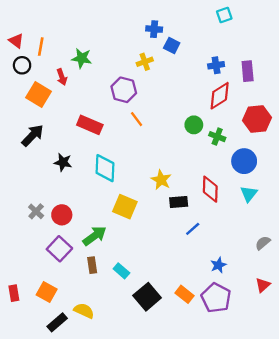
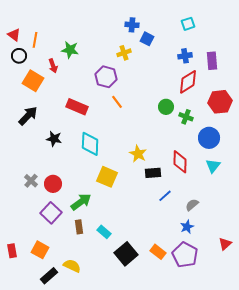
cyan square: (224, 15) -> (188, 24), moved
gray semicircle: (263, 243) -> (192, 205), moved

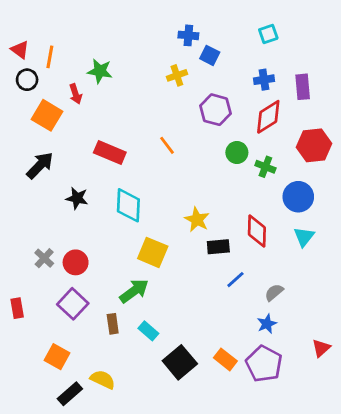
purple hexagon: (106, 77) -> (215, 110), moved
green arrow: (81, 202) -> (134, 291), moved
red rectangle: (12, 251) -> (17, 308), moved

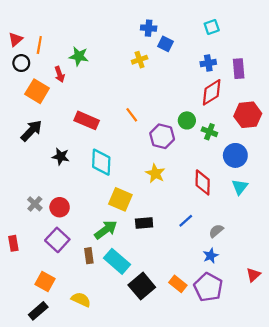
red triangle: (20, 50) -> (16, 39), turned 42
purple hexagon: (215, 110) -> (162, 136), moved
black rectangle: (218, 247) -> (144, 223), moved
cyan rectangle: (148, 331) -> (117, 261), size x1.6
black rectangle: (70, 394) -> (38, 311), moved

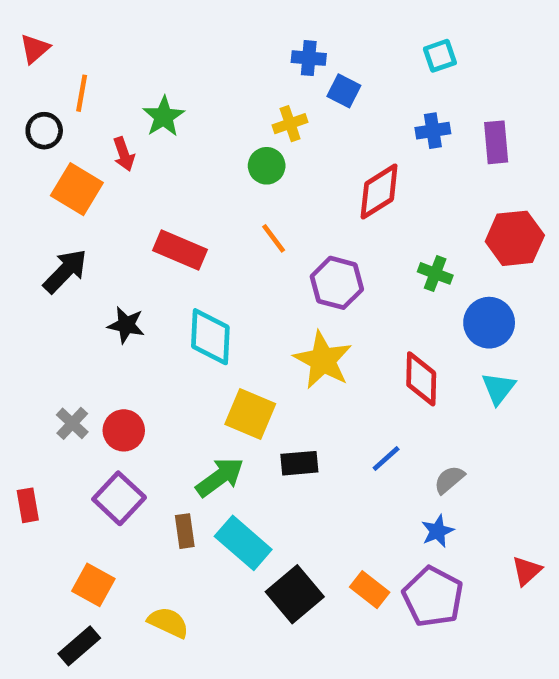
red triangle: (16, 39) -> (35, 49), moved
green star: (79, 56) -> (164, 117), turned 30
red diamond: (212, 92) -> (379, 192), moved
green circle: (187, 120) -> (267, 166), moved
yellow star: (155, 173) -> (323, 360), size x1.4

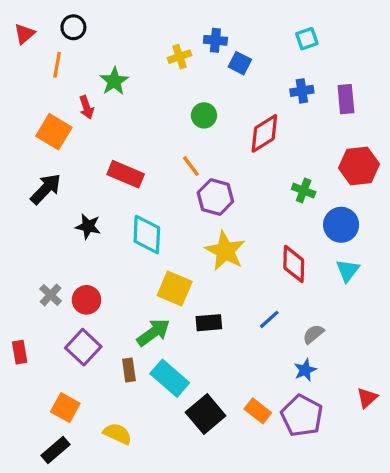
yellow cross: (290, 124) -> (179, 57), moved
black circle: (44, 131) -> (73, 27), moved
green circle: (267, 166) -> (204, 115), moved
purple hexagon: (337, 283) -> (215, 197), moved

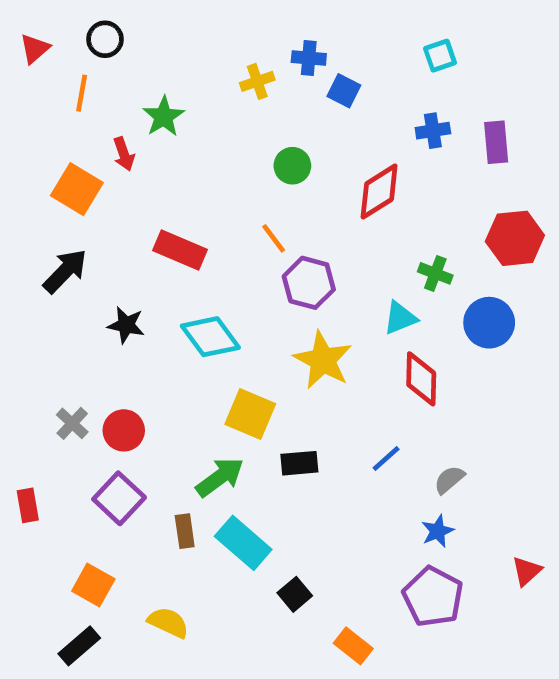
cyan diamond: (147, 235) -> (210, 337), turned -39
cyan triangle: (348, 270) -> (400, 318), moved, turned 30
orange rectangle: (258, 411) -> (353, 646), moved
black square: (206, 414) -> (295, 594), size x0.6

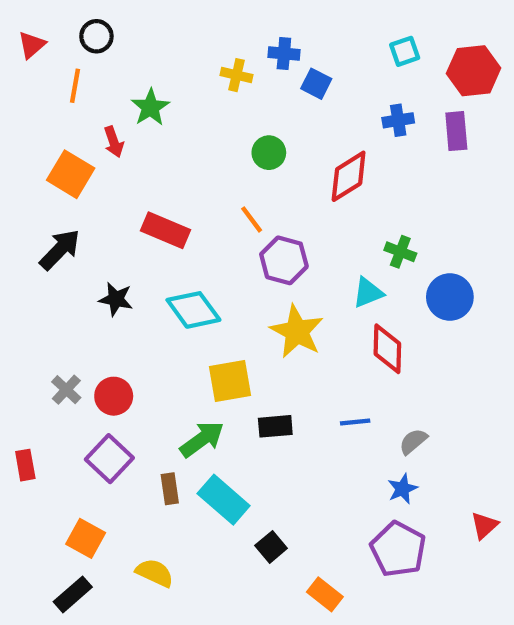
yellow cross: (257, 81) -> (237, 75), turned 32
red hexagon: (515, 238) -> (474, 71), moved
yellow square: (250, 414) -> (230, 381), turned -33
blue line: (386, 459) -> (355, 422), turned 36

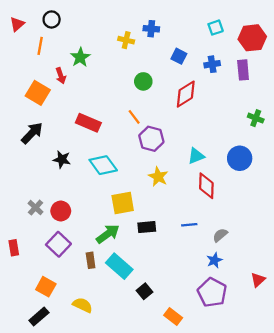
blue square: (316, 84) -> (179, 56), moved
green cross: (400, 252) -> (256, 118), moved
yellow star: (297, 331) -> (158, 177), size x0.7

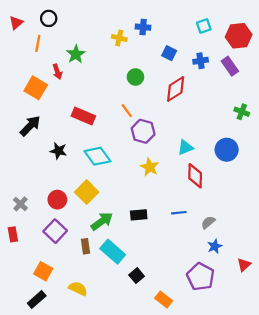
purple rectangle: (243, 70) -> (230, 66), turned -30
yellow square: (123, 203) -> (87, 192), moved, turned -35
gray cross: (36, 208) -> (20, 204), moved
blue star: (214, 260) -> (215, 246), moved

